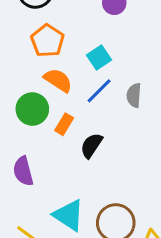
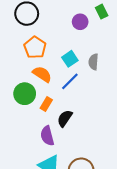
gray semicircle: (134, 95) -> (93, 62), moved
purple semicircle: (23, 171) -> (47, 136), moved

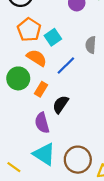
cyan square: (70, 59) -> (53, 37), moved

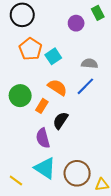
gray semicircle: (91, 45) -> (90, 64), turned 91
orange semicircle: (37, 58) -> (57, 87), moved
blue line: (66, 65) -> (85, 86), moved

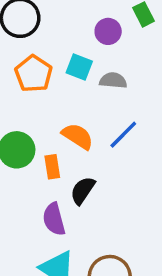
cyan square: (53, 56) -> (79, 67), moved, turned -35
gray semicircle: (90, 64) -> (113, 80), moved
orange rectangle: (42, 106) -> (52, 167), turned -40

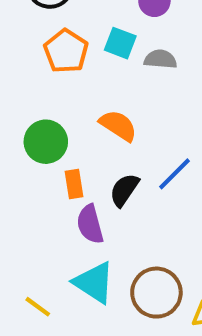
blue line: (123, 135) -> (175, 174), moved
orange rectangle: (52, 167) -> (74, 184), moved

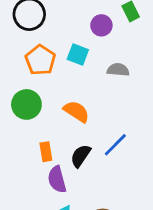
gray semicircle: (160, 59) -> (118, 70), moved
green circle: (46, 142) -> (26, 104), moved

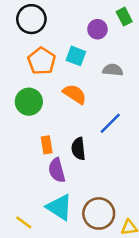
orange semicircle: (76, 111) -> (75, 94), moved
blue line: (115, 145) -> (110, 123), moved
black semicircle: (81, 156) -> (78, 149), turned -40

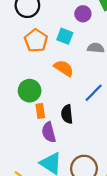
green circle: (29, 102) -> (30, 91), moved

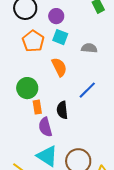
purple circle: (83, 14) -> (56, 16), moved
orange semicircle: (64, 68) -> (59, 67), turned 30

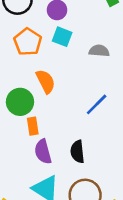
orange semicircle: (59, 67) -> (46, 81), moved
black semicircle: (62, 110) -> (77, 152), moved

